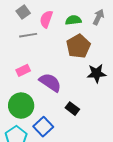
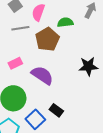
green semicircle: (73, 20) -> (65, 22), moved
brown pentagon: (78, 46) -> (47, 39), moved
black rectangle: (72, 109) -> (56, 110), moved

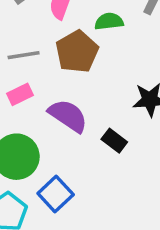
gray line: (20, 28) -> (24, 55), moved
black rectangle: (56, 110) -> (114, 141), moved

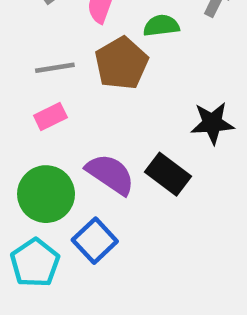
purple semicircle: (68, 116) -> (110, 174), moved
black rectangle: (114, 141) -> (168, 174), size x1.4

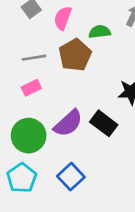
purple semicircle: (110, 174) -> (68, 123), turned 104
blue square: (95, 241) -> (71, 177), moved

